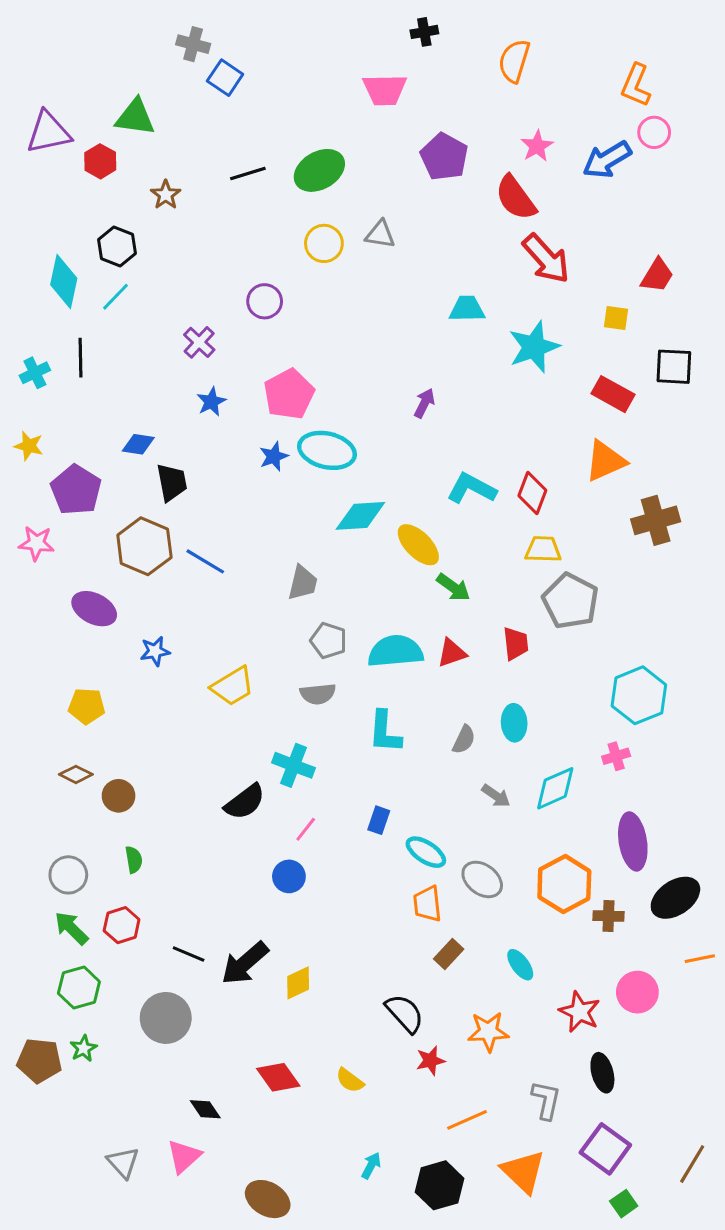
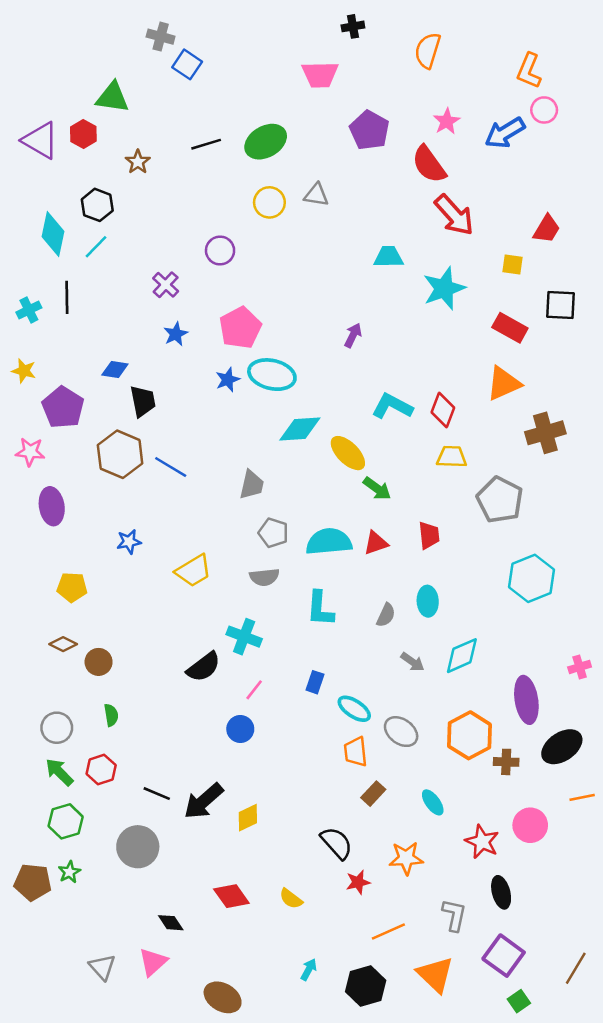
purple triangle: (49, 132) -> (40, 140), moved, turned 42
gray pentagon: (570, 601) -> (500, 500), moved
purple ellipse: (94, 609) -> (52, 506), moved, turned 54
pink cross: (616, 756) -> (580, 667), moved

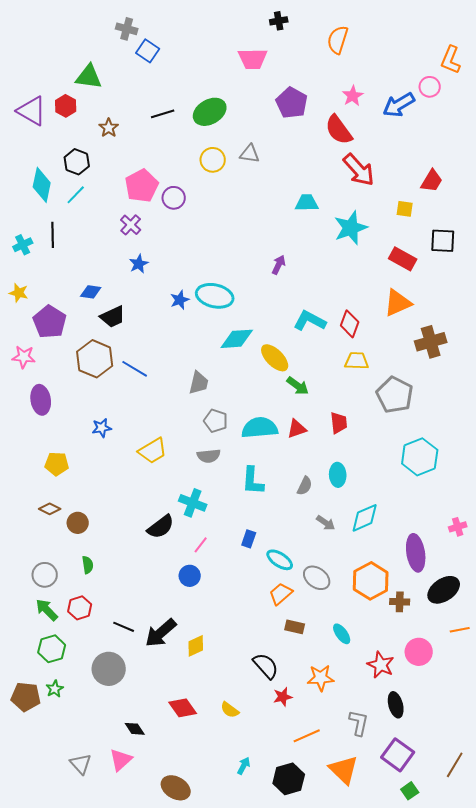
orange L-shape: (529, 71) -> (451, 60), moved
pink pentagon: (240, 328) -> (142, 186), moved
black trapezoid: (143, 401) -> (113, 317), turned 76
orange trapezoid: (356, 752) -> (281, 594), turned 55
brown rectangle: (373, 794) -> (295, 627), turned 60

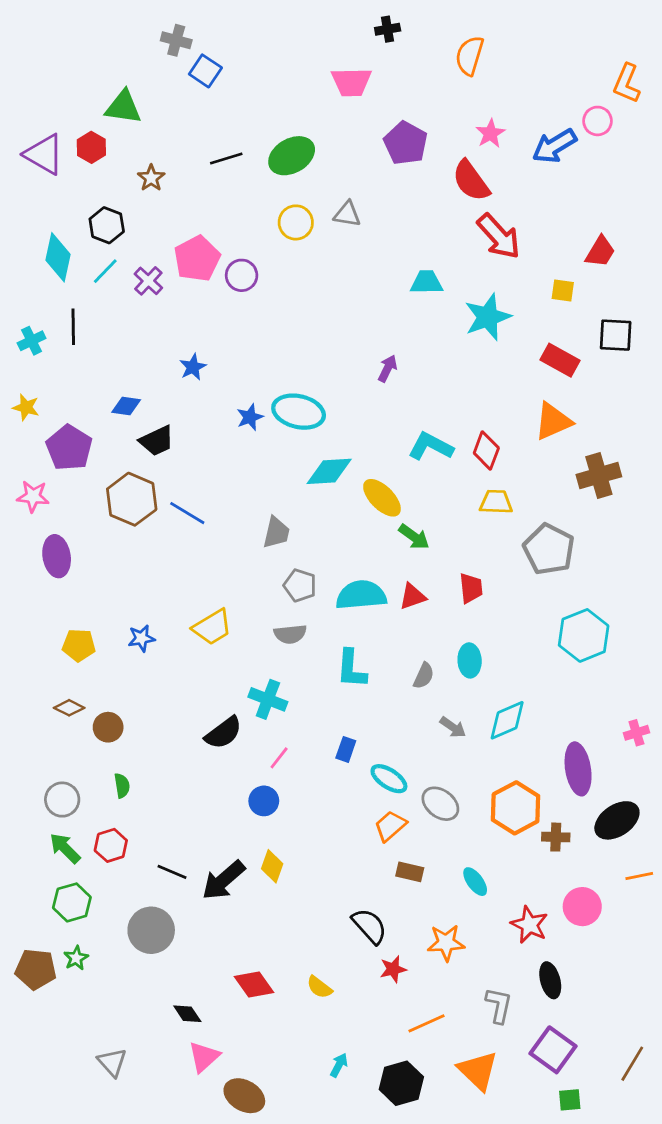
purple cross: (131, 225) -> (148, 281), moved
blue star: (102, 428) -> (141, 638), moved
yellow diamond: (196, 646) -> (272, 866), moved, turned -45
pink triangle: (121, 760) -> (204, 1057), moved
green square: (410, 791) -> (570, 1100), turned 30

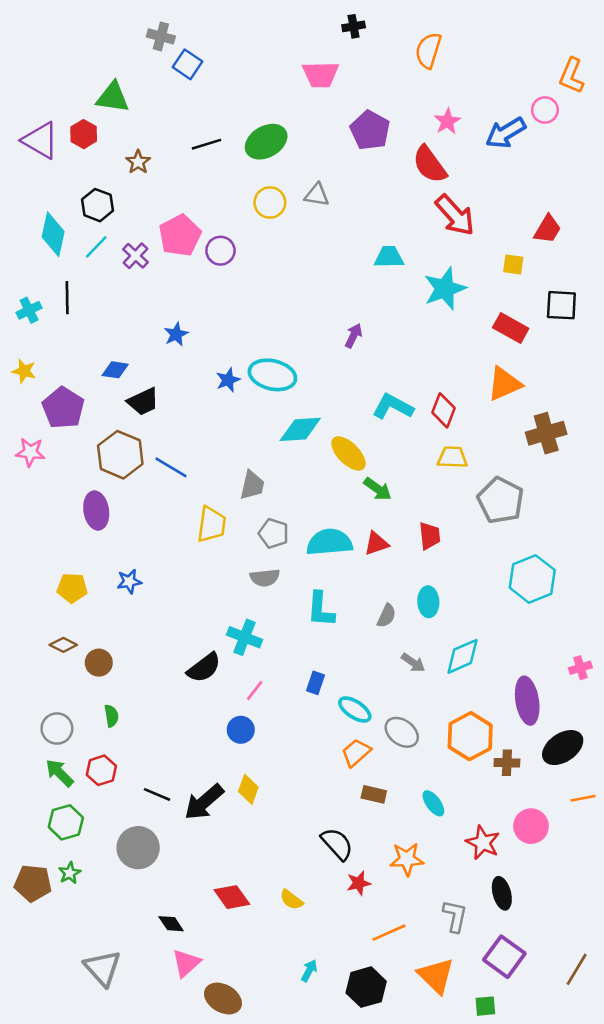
purple ellipse: (57, 556) -> (96, 511), moved
yellow trapezoid: (212, 627) -> (212, 524), moved, turned -51
gray triangle: (112, 1062) -> (103, 968), size x1.4
green square: (570, 1100) -> (485, 1006), moved

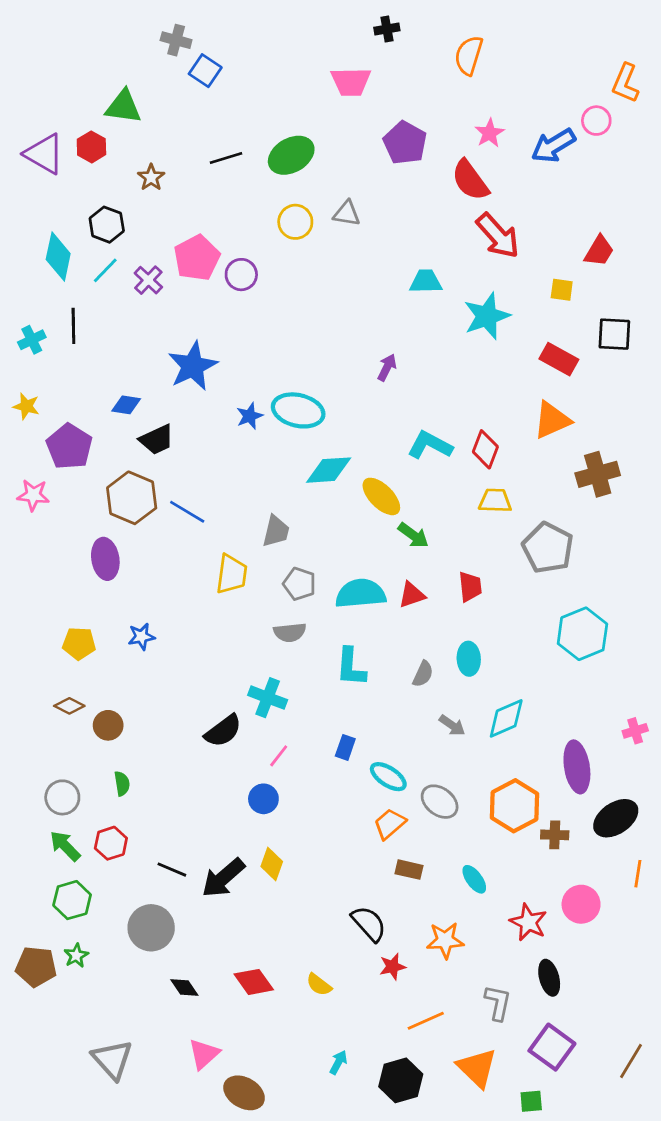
blue star: (176, 334) -> (193, 366), size x1.8
orange line: (583, 798) -> (638, 874), turned -70
black diamond: (171, 924) -> (184, 987), moved

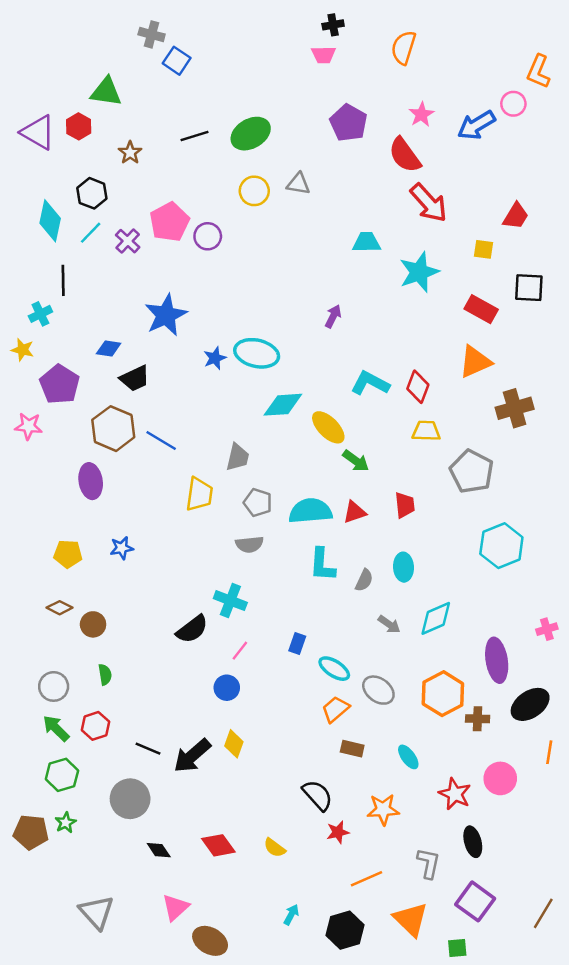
pink trapezoid: (351, 82) -> (324, 55), moved, size x0.7
cyan cross: (32, 340) -> (40, 314), moved
cyan L-shape: (351, 667) -> (322, 565), moved

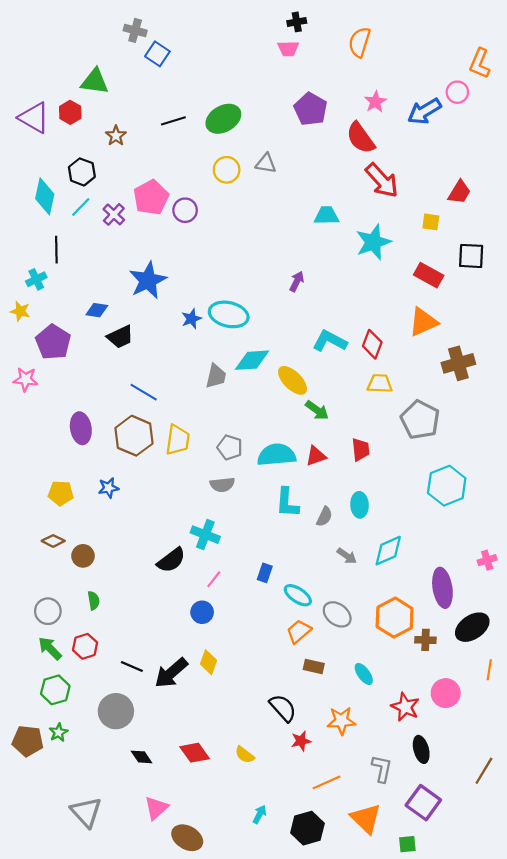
brown hexagon: (113, 429) -> (134, 436), moved
gray trapezoid: (238, 457) -> (216, 376), moved
brown line: (543, 913) -> (484, 771), moved

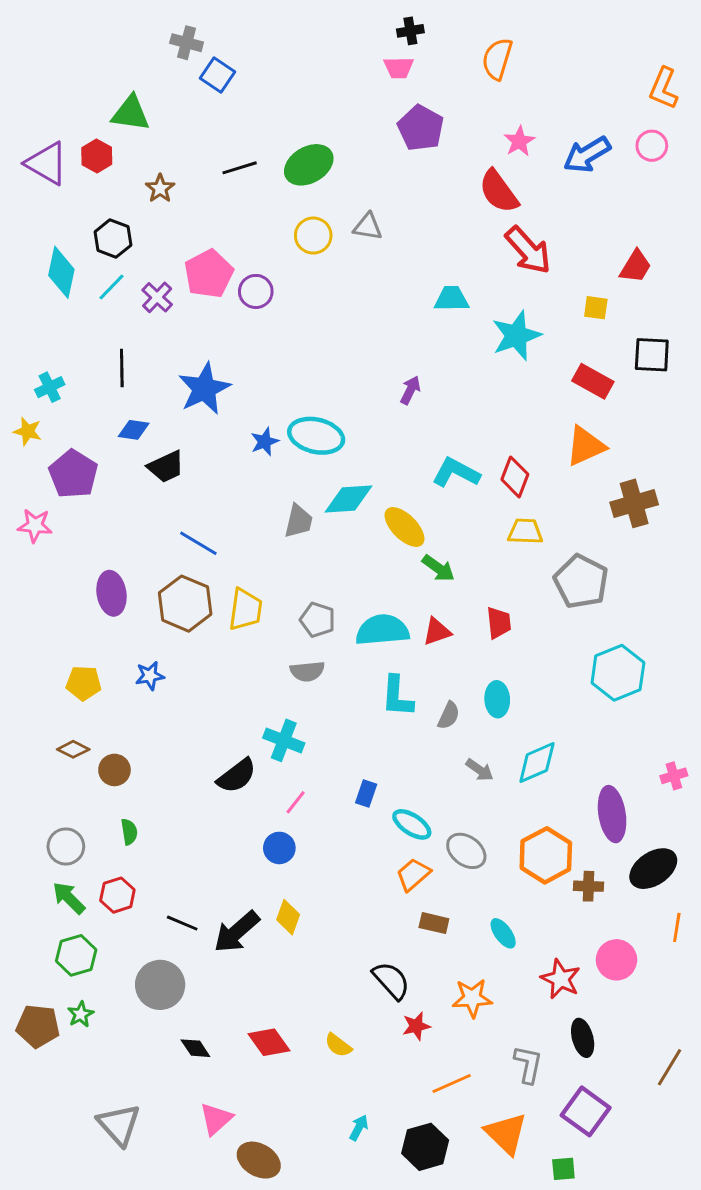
pink circle: (457, 92) -> (652, 146), moved
purple pentagon: (311, 109) -> (421, 128), moved
black line: (56, 250) -> (122, 368), moved

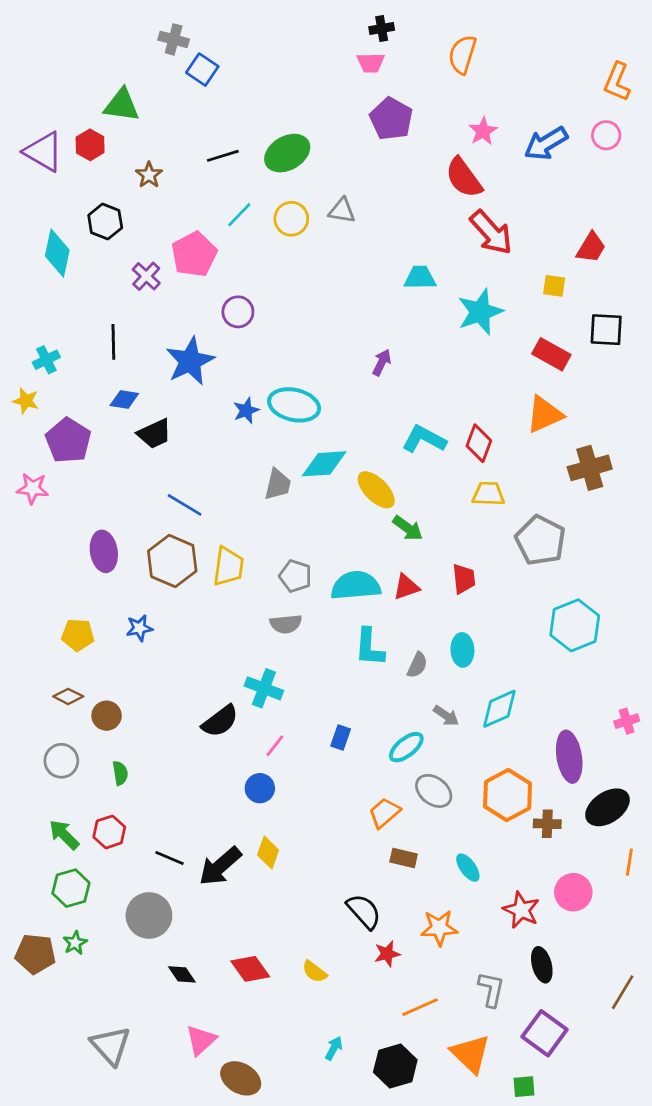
cyan line: (112, 287) -> (239, 215), moved
purple circle: (256, 291) -> (238, 312), moved
cyan ellipse: (412, 824) -> (406, 747), moved, turned -72
gray circle: (66, 846) -> (61, 761), moved

